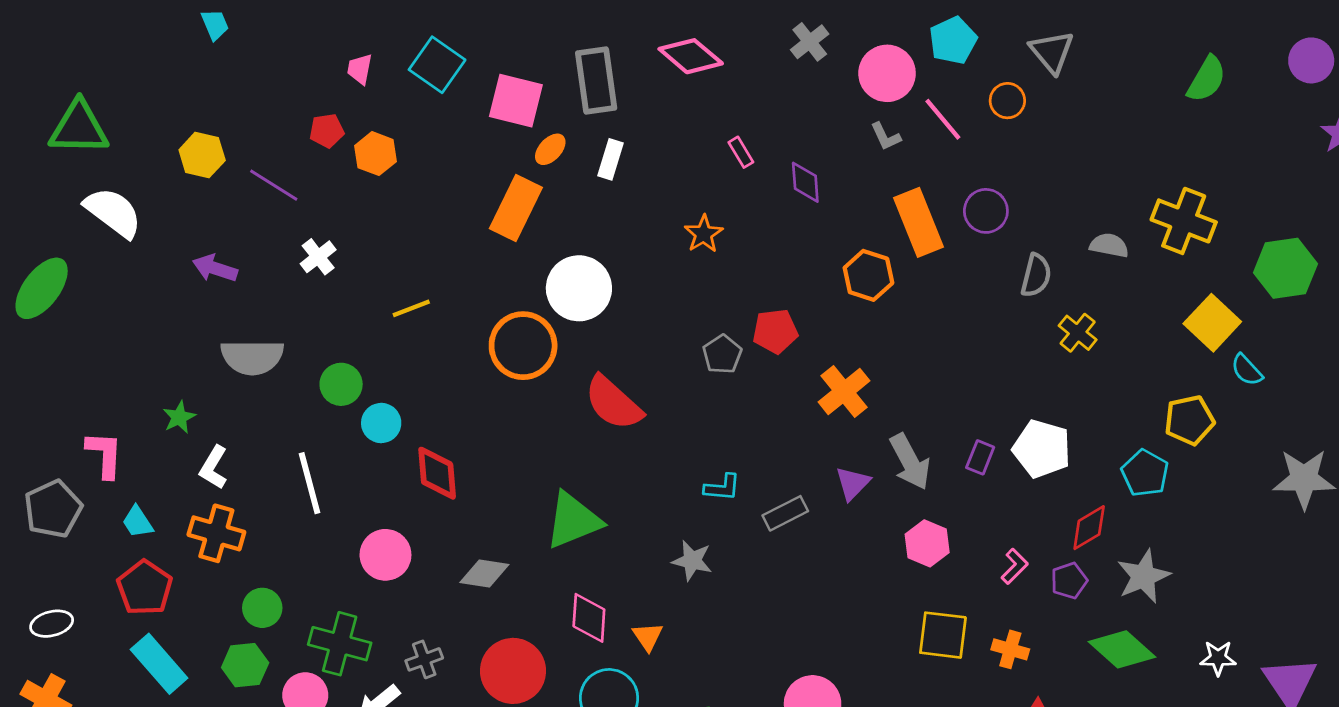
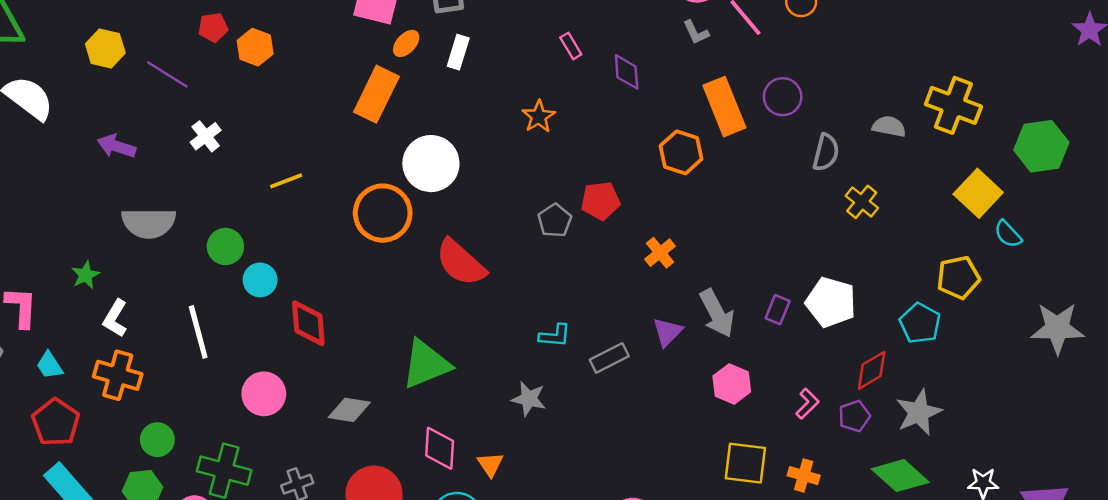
orange cross: (844, 391) -> (660, 253), size x0.7

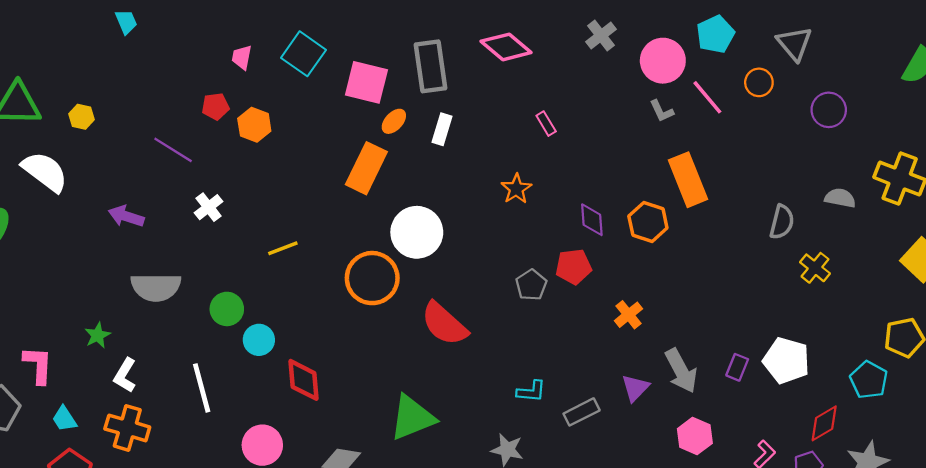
yellow hexagon: (105, 48) -> (82, 117), moved, size x0.7
purple diamond: (627, 72) -> (592, 220), moved
purple circle: (783, 97) -> (829, 110), moved

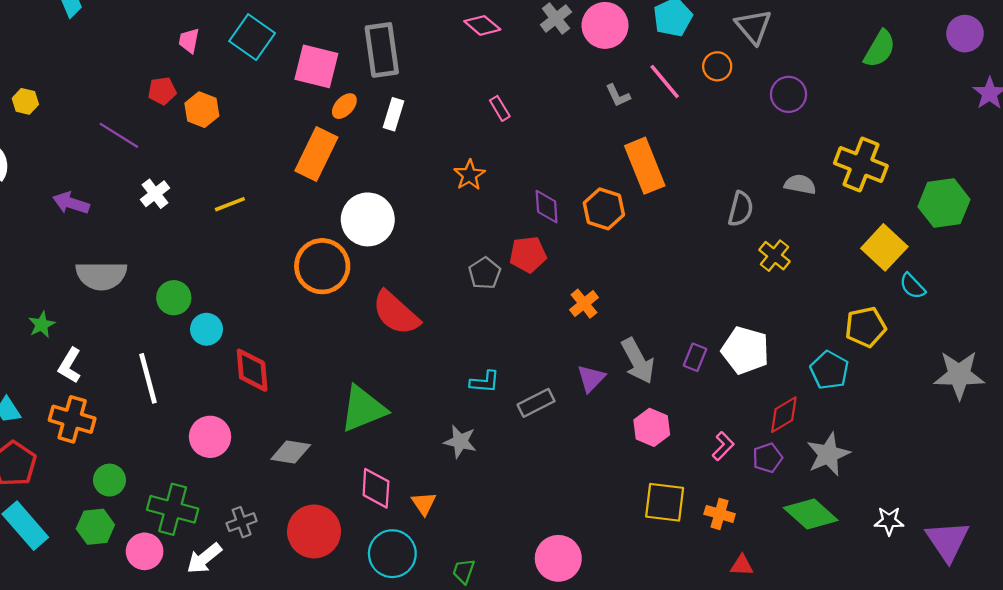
pink diamond: (506, 47) -> (482, 25), moved, size x0.7
pink circle: (663, 61) -> (605, 25), moved
yellow line: (283, 248) -> (230, 204), moved

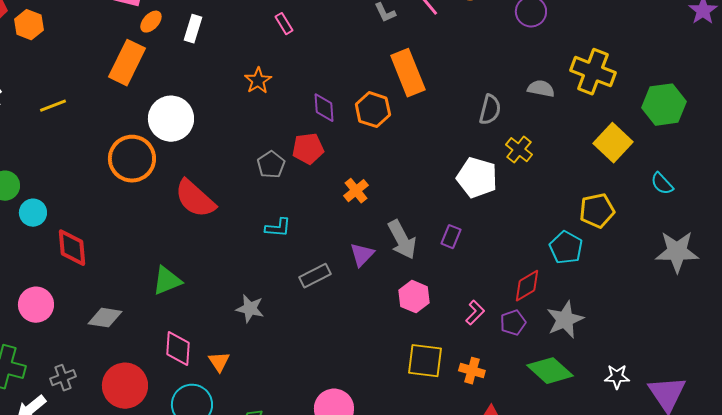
cyan semicircle: (912, 286) -> (662, 184), moved
white pentagon: (745, 350) -> (477, 178), moved
cyan L-shape: (485, 382) -> (278, 228), moved
green triangle: (363, 409) -> (167, 281), size x0.7

